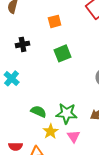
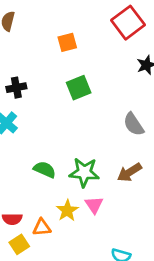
black cross: (23, 44) -> (16, 88), moved
yellow star: (51, 131) -> (67, 210), moved

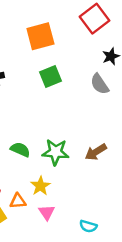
orange square: (67, 42) -> (40, 36), size x1.6
gray semicircle: (134, 124) -> (100, 84), moved
pink triangle: (94, 205) -> (47, 212), moved

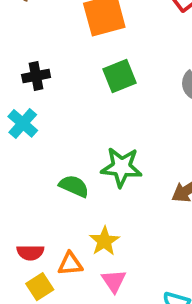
green star: (56, 152) -> (121, 167), moved

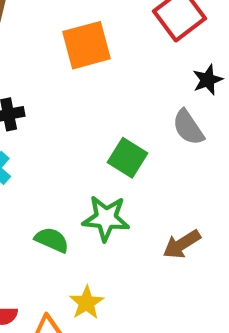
green square: (120, 76) -> (128, 158), moved, turned -36

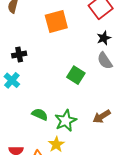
black star: (208, 80) -> (104, 38), moved
green star: (106, 218) -> (66, 121), moved, turned -30

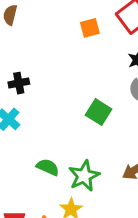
orange square: (56, 21) -> (90, 28), moved, size x0.6

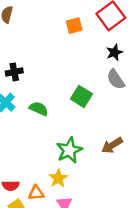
green semicircle: (48, 167) -> (39, 109), moved

